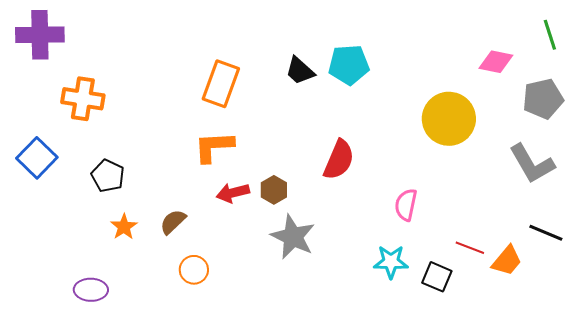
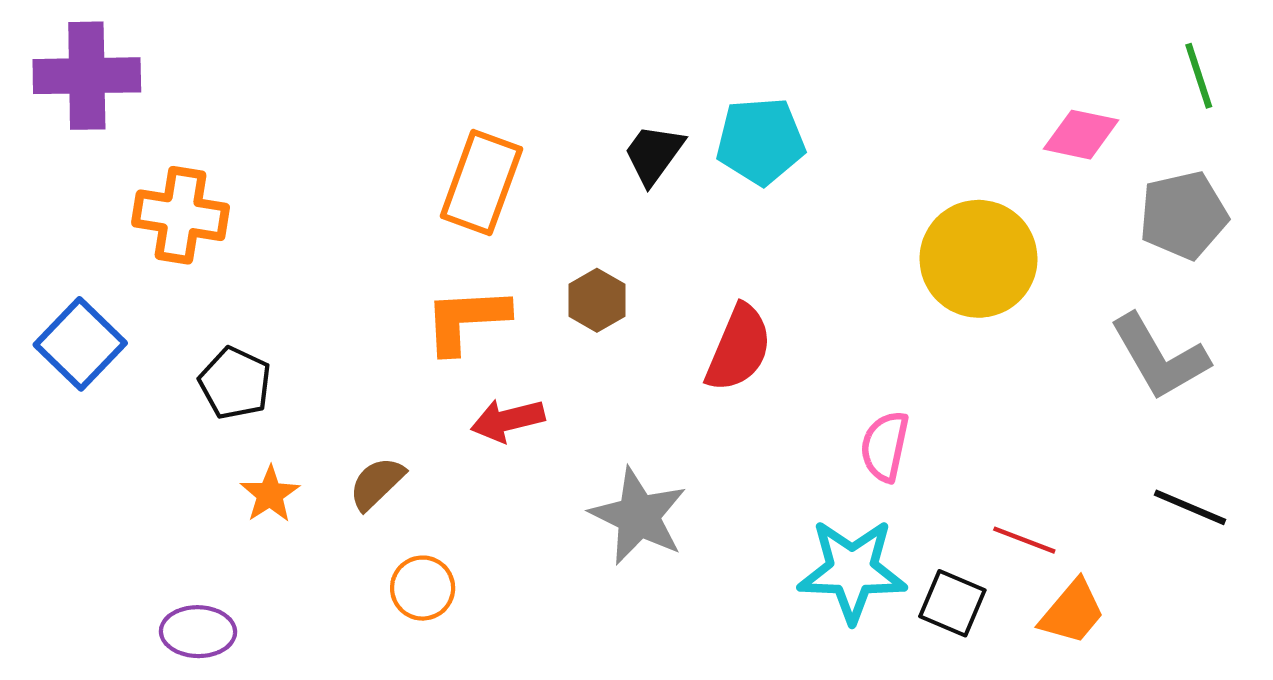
black trapezoid: (300, 71) -> (654, 154), turned 84
brown hexagon: (274, 190) -> (597, 300), moved
orange trapezoid: (507, 261) -> (1072, 612), moved
cyan star: (391, 262) -> (852, 571), size x1.4

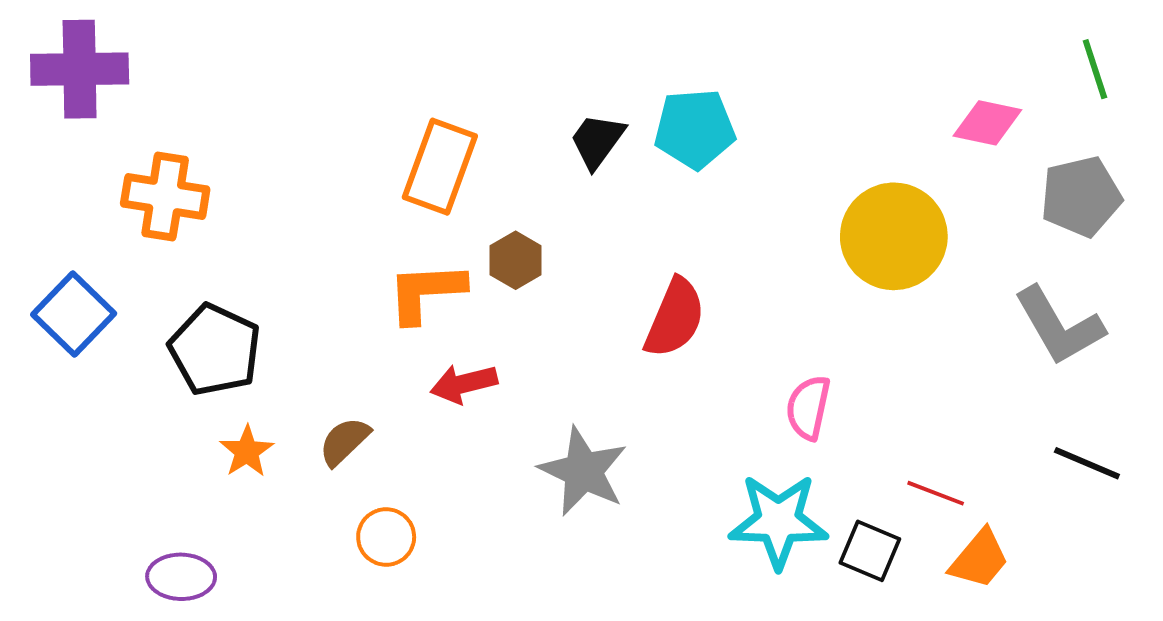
brown hexagon: (597, 300) -> (516, 260), moved
black pentagon: (235, 383) -> (215, 350), size x1.4

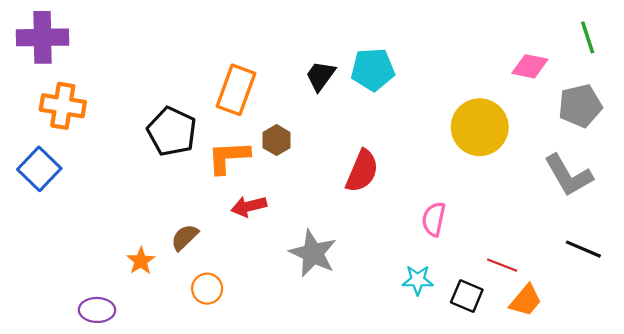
orange cross: (165, 197) -> (63, 106), moved
black pentagon: (215, 350) -> (172, 131), moved
orange star: (247, 451) -> (141, 261), moved
cyan star: (778, 521) -> (418, 280), size x0.6

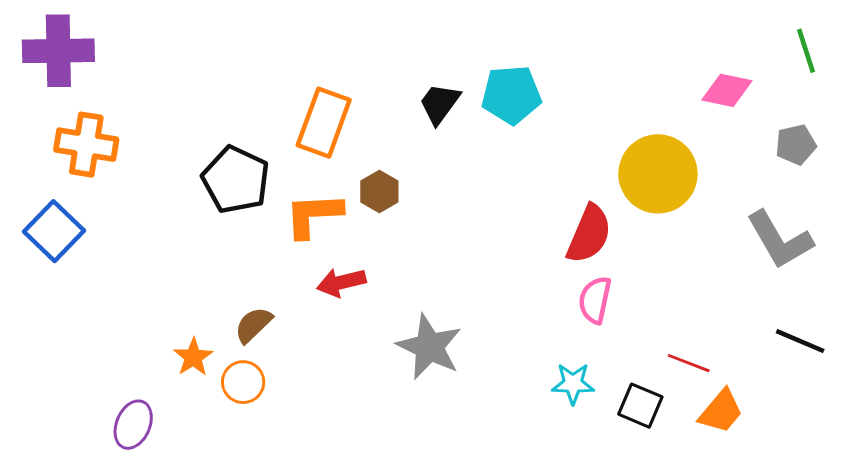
gray pentagon: (580, 106) -> (796, 145), size x0.7
red semicircle: (362, 171) -> (589, 234), moved
orange circle: (207, 289) -> (243, 382), moved
purple ellipse: (97, 310) -> (133, 425), turned -68

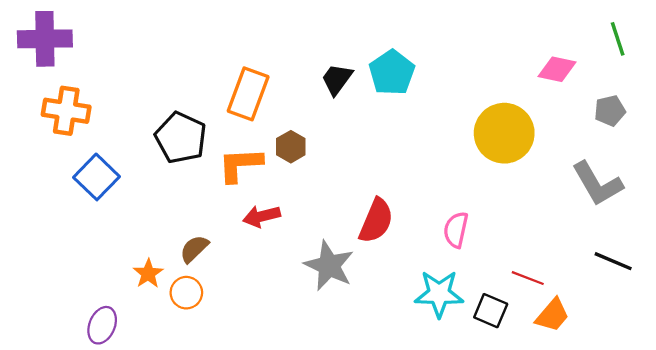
cyan pentagon: (511, 95) -> (392, 73), turned -30
blue square: (54, 231) -> (97, 177), moved
red semicircle: (589, 234) -> (376, 221), moved
cyan star: (573, 384) -> (439, 294), size x1.5

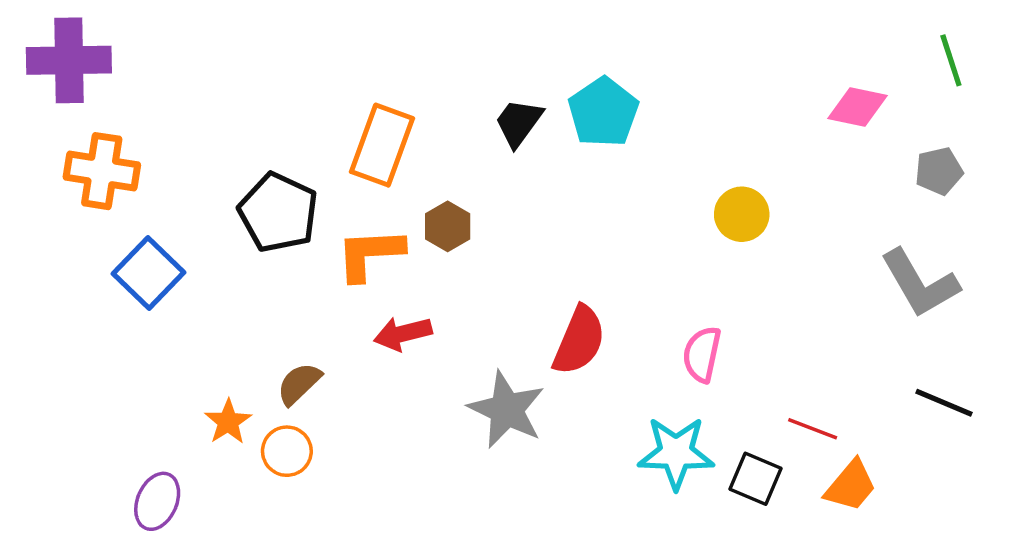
yellow circle: (504, 133) -> (742, 214), moved, size x0.6

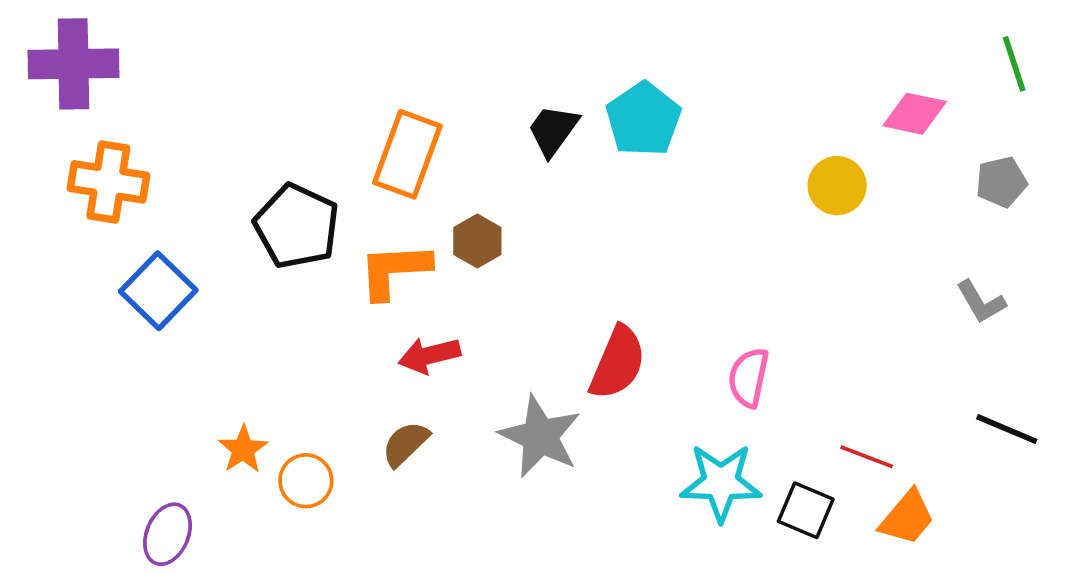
yellow circle: (742, 214) -> (837, 186), moved
gray L-shape: (920, 283) -> (981, 302), size x0.6
brown semicircle: (299, 384) -> (405, 444), moved

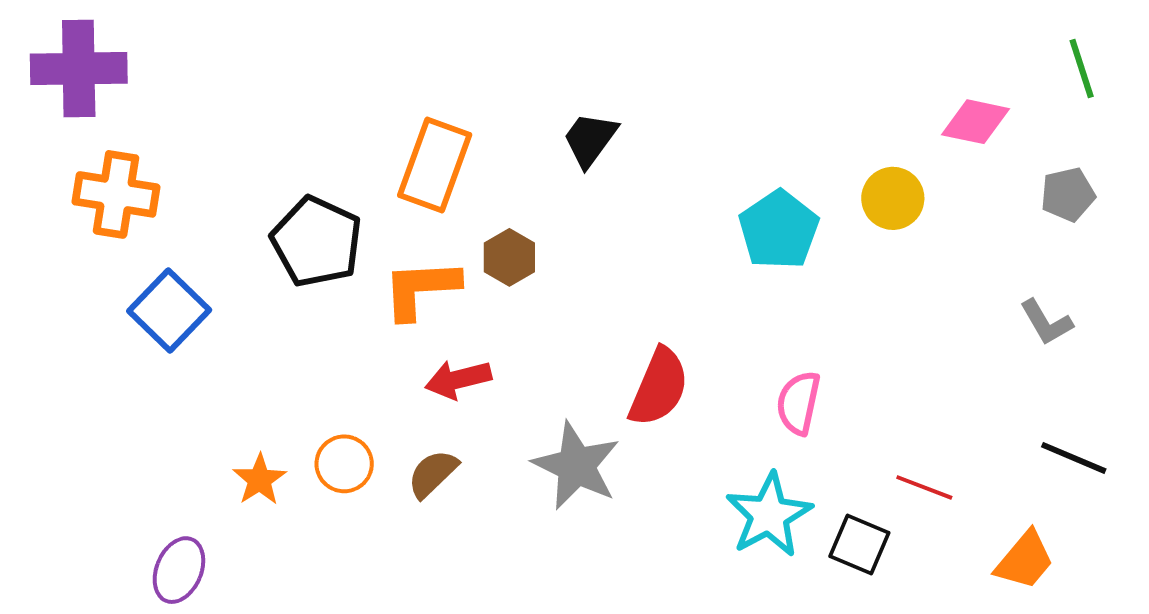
cyan pentagon: (643, 119) -> (779, 230), moved
orange circle: (306, 481) -> (344, 464), moved
cyan star: (721, 483) -> (769, 515), turned -30
orange trapezoid: (907, 518) -> (1025, 560), moved

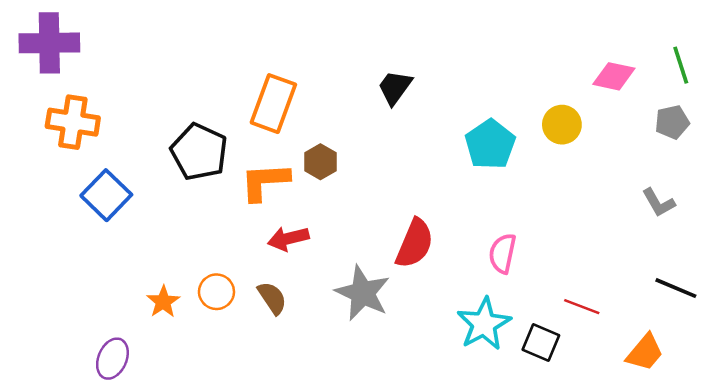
green line: (1082, 69) -> (681, 65), moved
black trapezoid: (590, 139) -> (395, 87), moved
brown semicircle: (433, 474) -> (272, 298), turned 100

